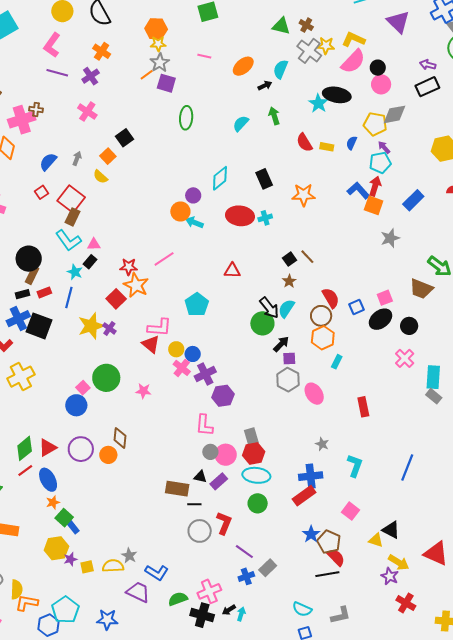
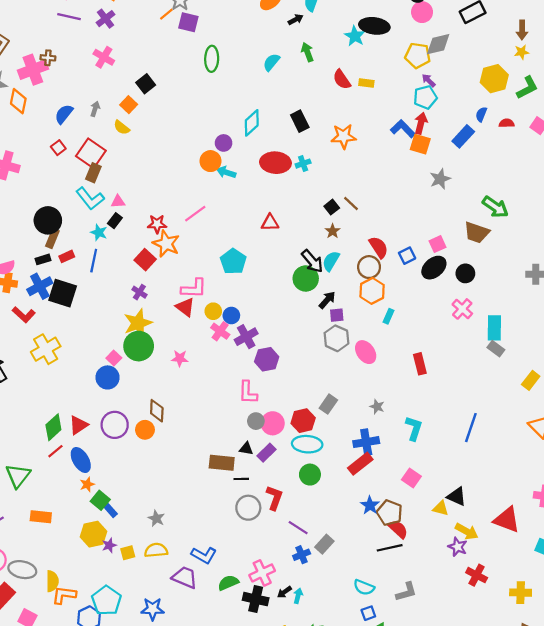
blue semicircle: (352, 143) -> (481, 114), moved
yellow star: (91, 326) -> (138, 323), moved
gray rectangle: (251, 437) -> (328, 404), moved, turned 54
gray star: (129, 556) -> (156, 518), moved

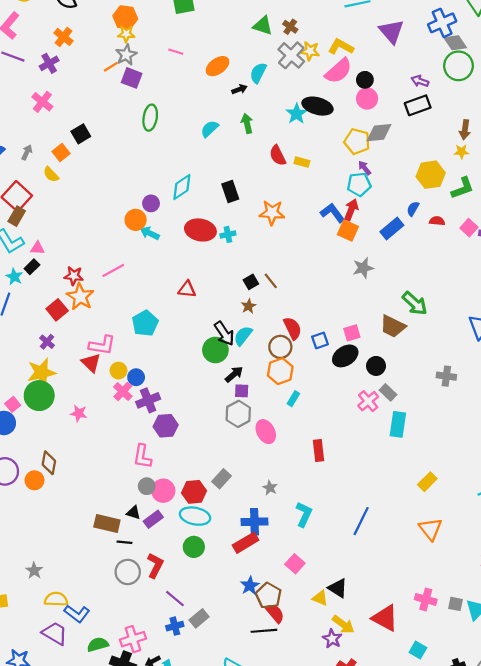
gray rectangle: (496, 349) -> (388, 392), moved
yellow semicircle: (156, 550) -> (56, 599), moved

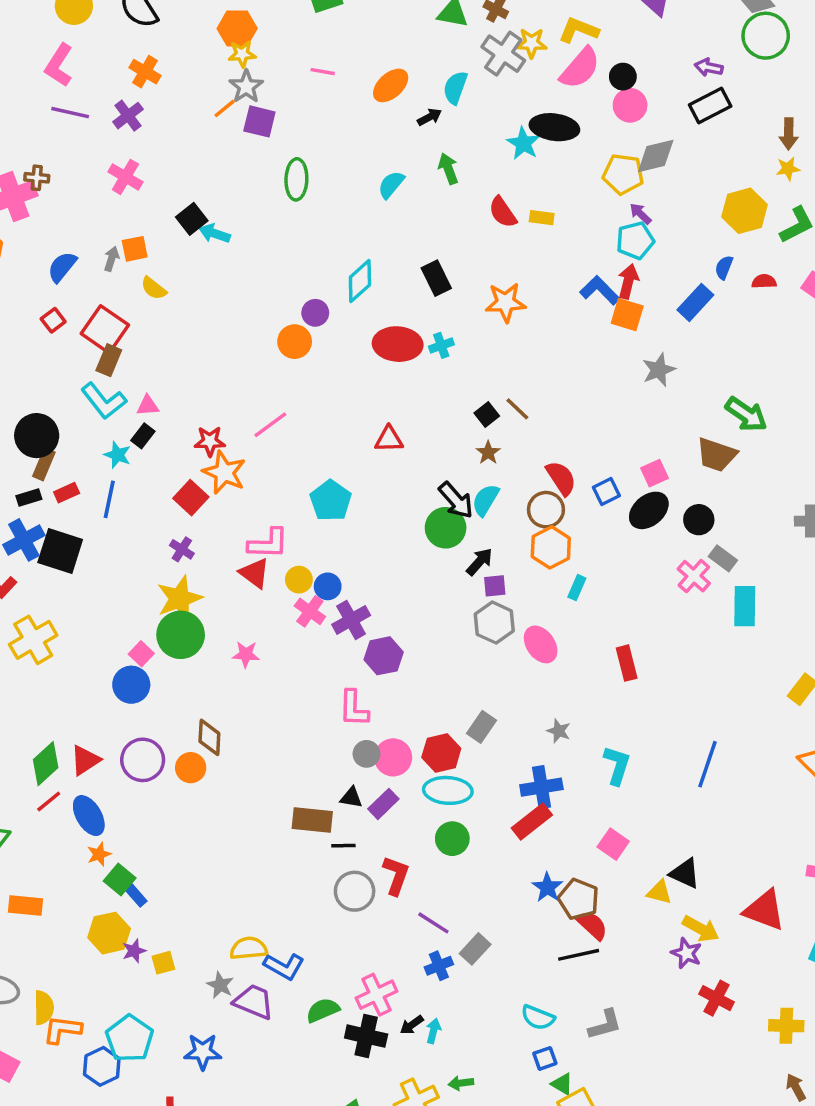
orange square: (61, 152) -> (135, 249), moved, turned 35
cyan arrow: (150, 233) -> (215, 233), moved
gray star: (34, 571) -> (220, 985), moved

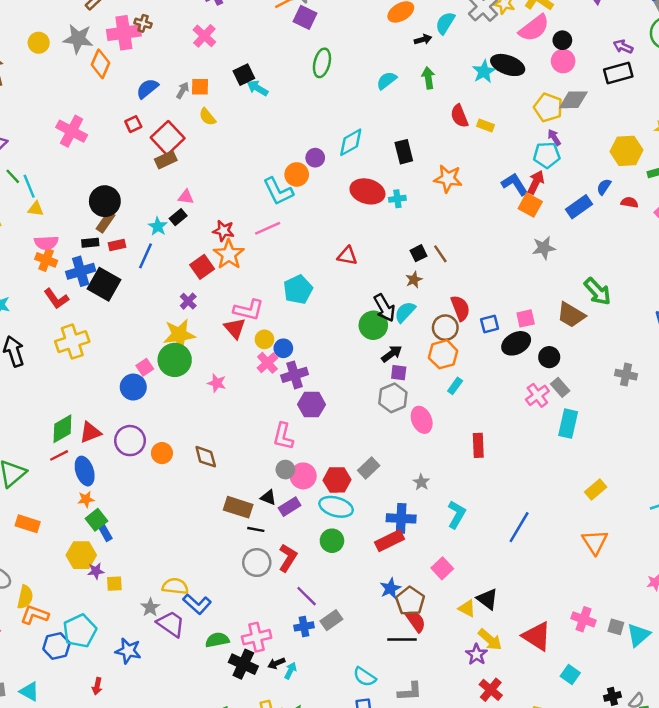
brown rectangle: (109, 360) -> (166, 160), turned 30
cyan L-shape: (104, 401) -> (278, 191), moved
brown diamond: (209, 737) -> (206, 457), moved, turned -30

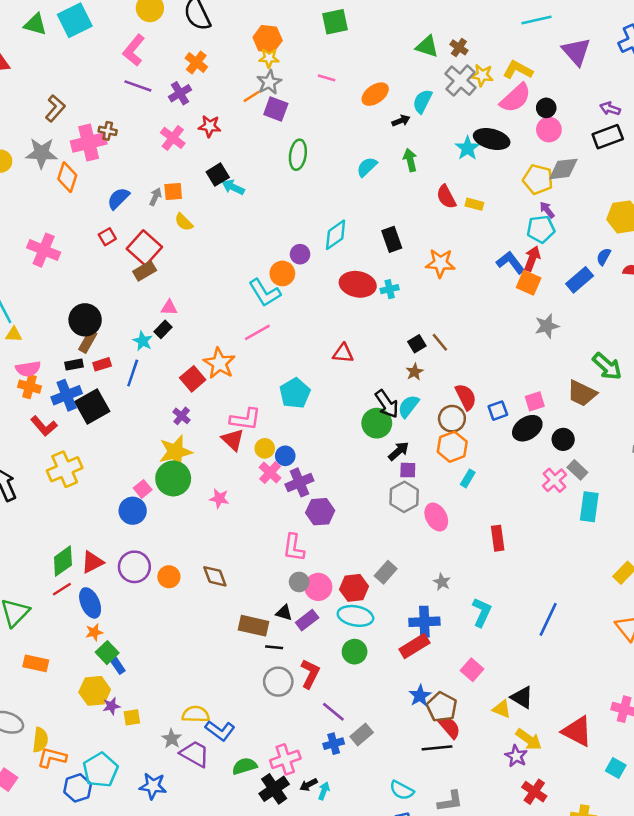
red star: (223, 231) -> (210, 126), moved
black square: (104, 284) -> (92, 406), turned 36
black cross: (243, 664) -> (274, 789), turned 36

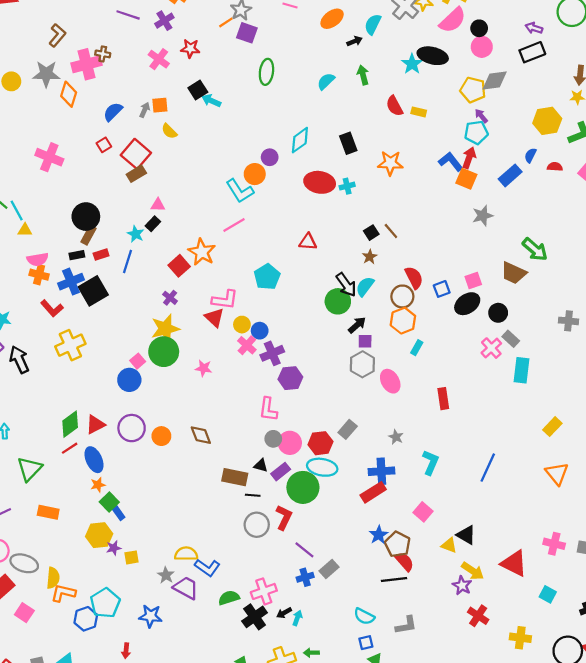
green circle: (355, 652) -> (303, 487), moved, size x1.5

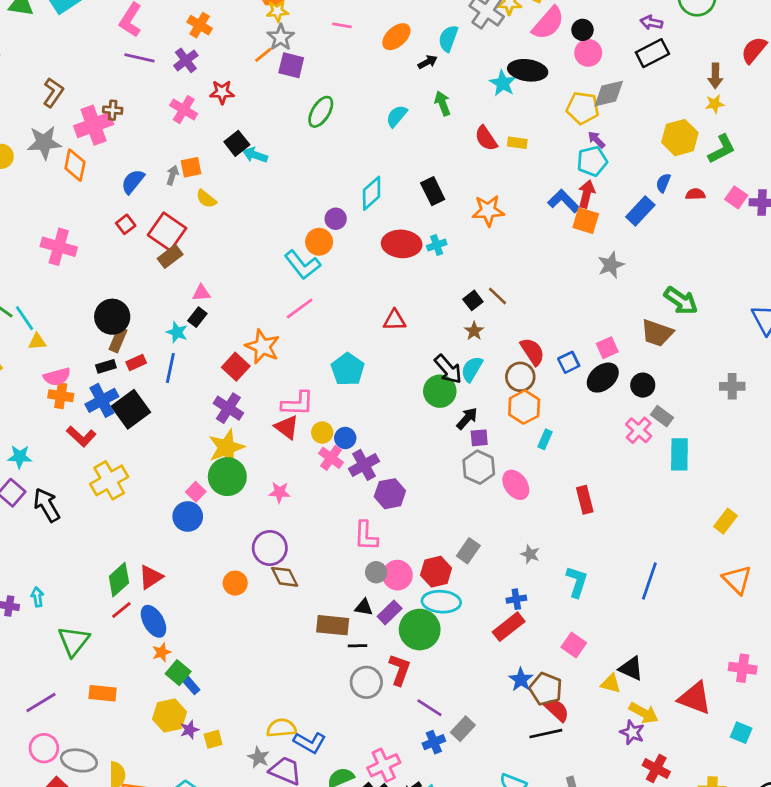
green ellipse: (266, 72) -> (321, 112), turned 30
purple cross: (170, 298) -> (228, 408), size x1.5
purple circle: (132, 428) -> (270, 548), moved
blue cross: (381, 471) -> (516, 599), size x0.6

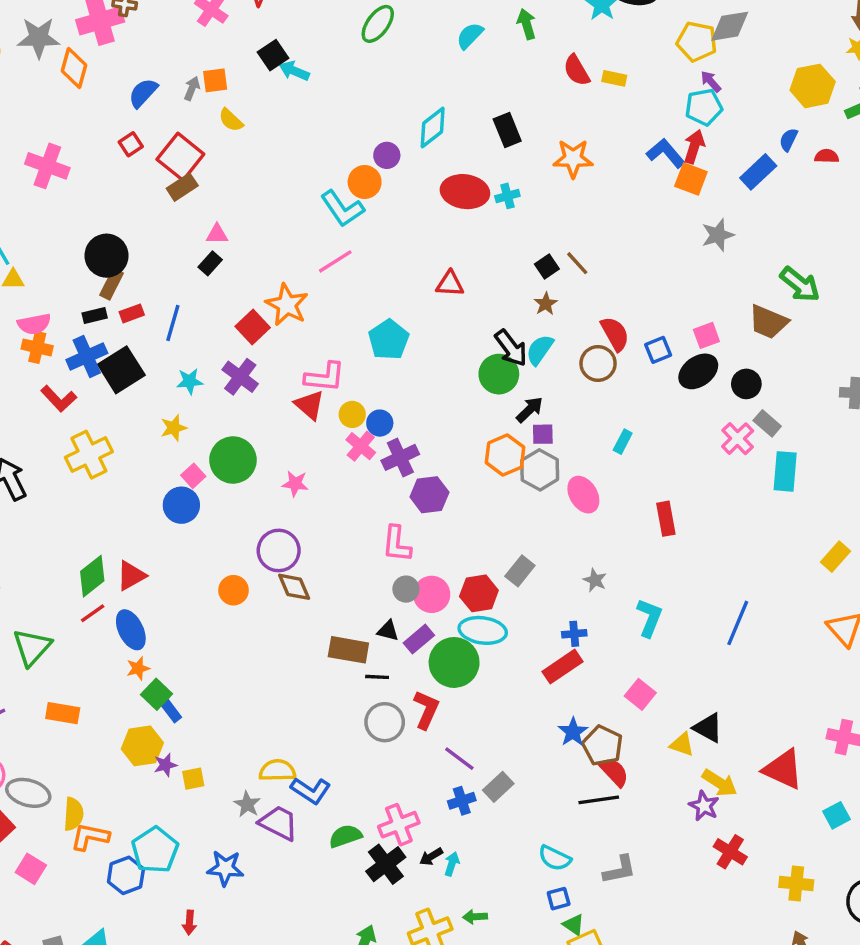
cyan star: (177, 332) -> (190, 381), moved, turned -30
orange hexagon: (524, 407) -> (505, 455), moved
yellow star: (226, 447) -> (174, 428), moved, size x0.6
cyan square: (741, 733) -> (836, 815), turned 35

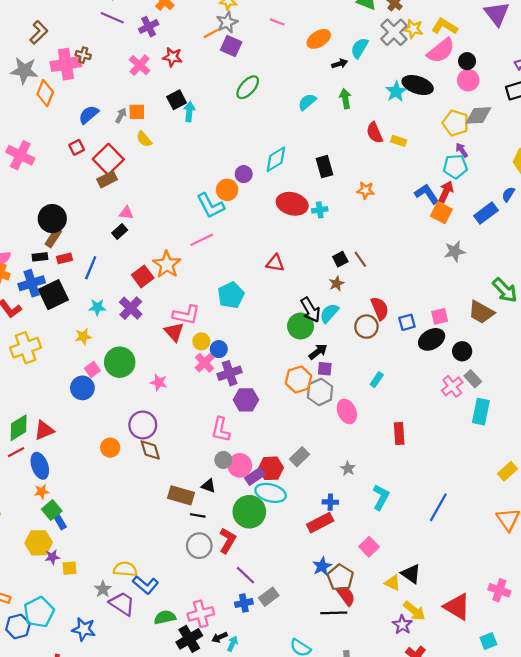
cyan arrow: (294, 71) -> (189, 112), turned 66
orange star: (573, 158) -> (366, 190), size x0.7
purple rectangle: (419, 639) -> (255, 476), moved

